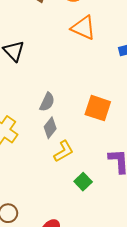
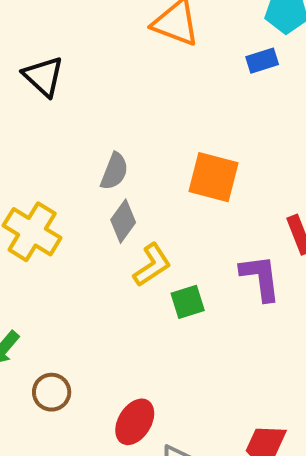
green square: (83, 182) -> (188, 302), moved, turned 30

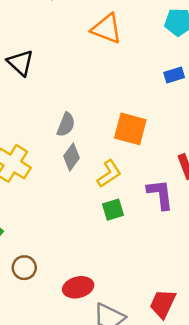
blue rectangle: (262, 61) -> (174, 75), moved
yellow L-shape: (152, 265) -> (109, 174), moved
red ellipse: (135, 422) -> (78, 287), turned 44

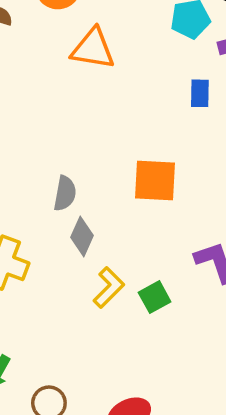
blue rectangle: (174, 75) -> (200, 93), turned -60
yellow L-shape: (109, 174) -> (109, 287), moved

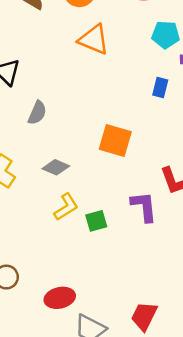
gray semicircle: (65, 193) -> (37, 113), moved
gray diamond: (82, 236) -> (56, 167), turned 76

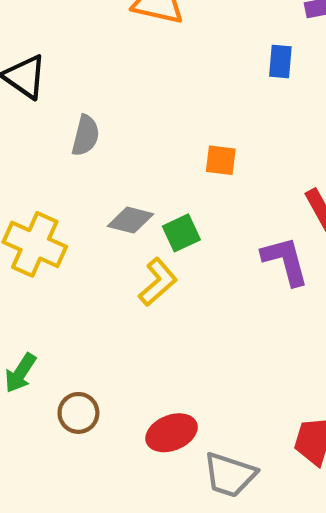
orange square: (115, 140) -> (221, 160), size x0.6
green square: (96, 221) -> (181, 233), moved

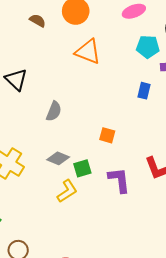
gray semicircle: (86, 136) -> (54, 111), moved
purple L-shape: (285, 261) -> (119, 180), moved

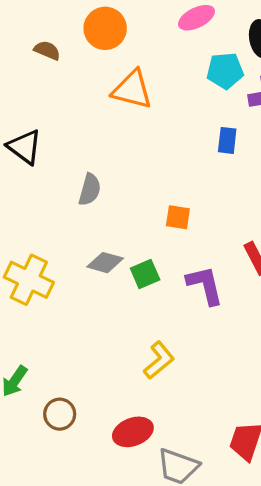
yellow L-shape: (67, 191) -> (159, 360), moved

